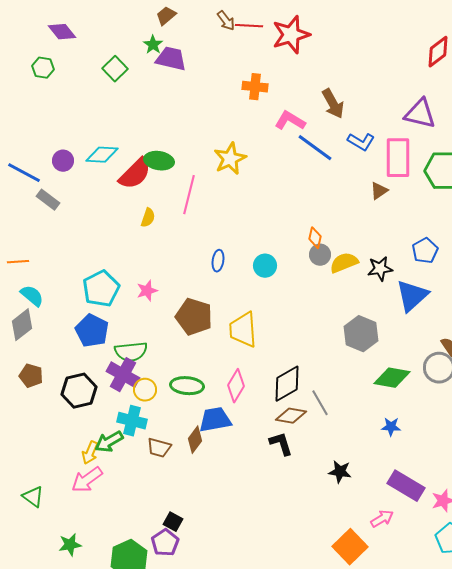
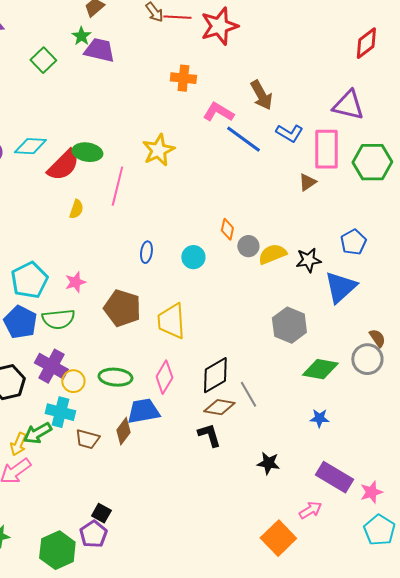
orange diamond: (315, 238) -> (227, 229), moved
green semicircle: (131, 352) -> (58, 319), moved

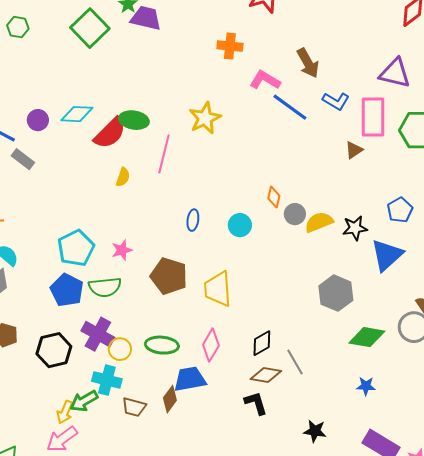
green square: (43, 60) -> (90, 28), size x1.5
black diamond: (215, 375) -> (262, 343), size x0.7

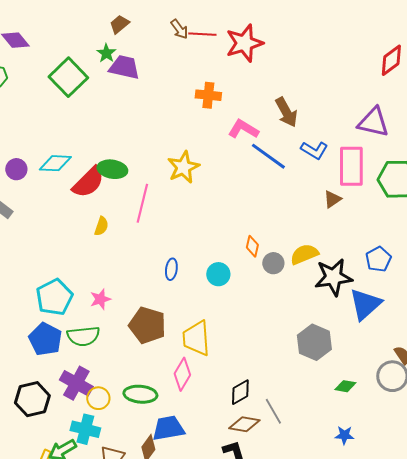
yellow semicircle: (319, 222) -> (304, 254), moved
black star: (355, 228) -> (333, 277), size x1.5
green diamond: (367, 337) -> (345, 386), size x0.6
pink diamond: (211, 345) -> (182, 374), moved

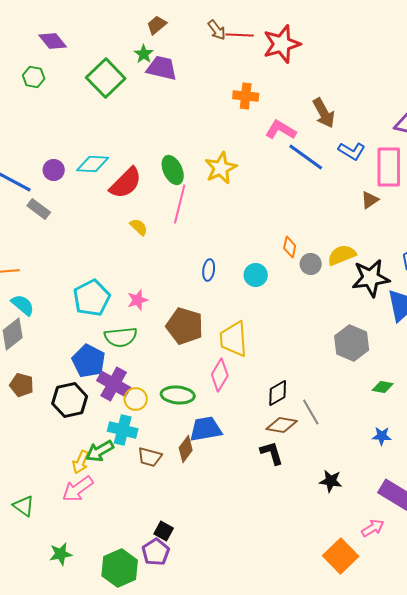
green ellipse: (112, 169) -> (173, 170), moved, turned 56
yellow semicircle: (101, 226) -> (139, 227), turned -66
blue pentagon: (45, 339) -> (89, 361), moved

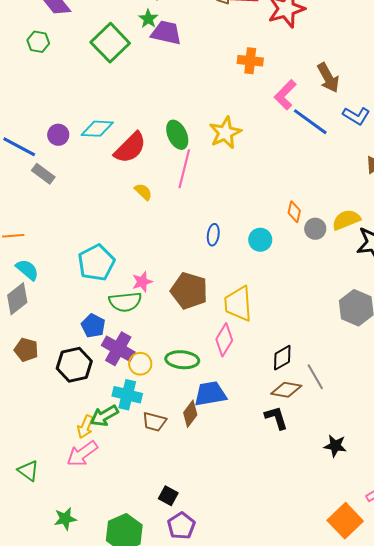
pink L-shape: (281, 130) -> (285, 95), turned -76
pink star: (138, 300) -> (142, 282), moved
blue pentagon: (89, 361) -> (93, 326), size x0.7
purple pentagon: (156, 552) -> (181, 526), moved

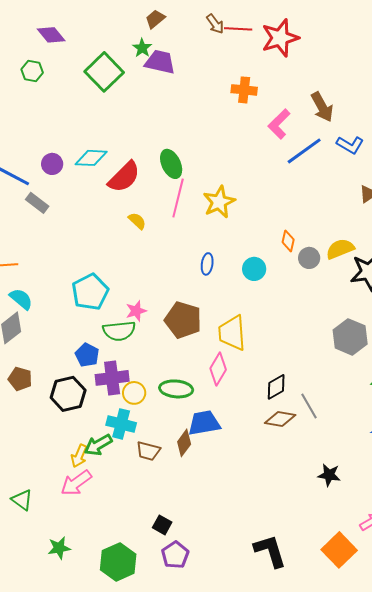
blue line: (310, 122) -> (304, 151), turned -72
yellow star: (225, 133) -> (219, 202), moved
purple cross: (118, 349) -> (112, 378), turned -36
black L-shape: (276, 418) -> (270, 551), moved, size x1.4

